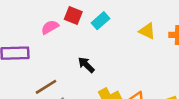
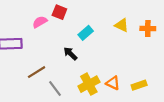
cyan rectangle: (100, 21) -> (86, 33), moved

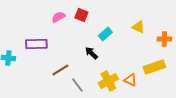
pink semicircle: (40, 22) -> (58, 17), moved
orange cross: (148, 28) -> (164, 39), moved
yellow rectangle: (139, 85) -> (154, 67), moved, size x1.5

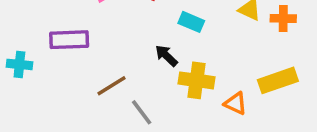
cyan rectangle: (105, 34) -> (191, 22), turned 64
orange cross: (164, 39) -> (283, 18), moved
yellow cross: (108, 81) -> (197, 80), moved, turned 36

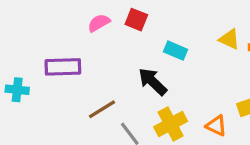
black arrow: (166, 56) -> (153, 82), size x1.4
yellow cross: (197, 80) -> (171, 124), moved, turned -36

